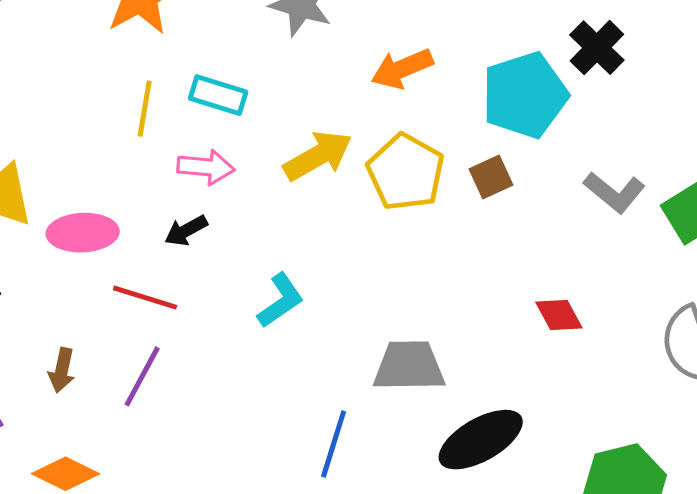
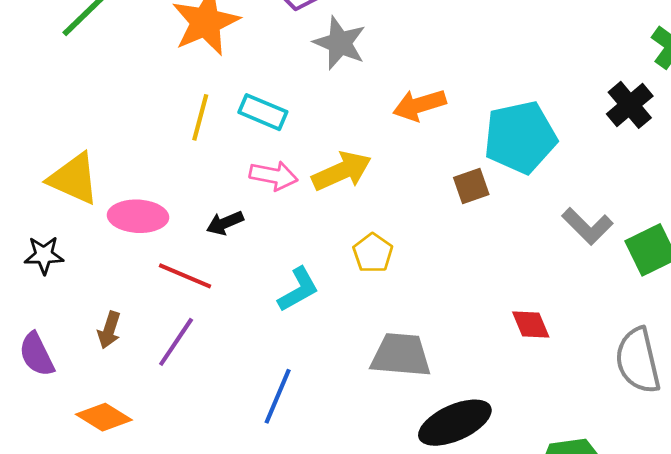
black cross: (597, 48) -> (630, 105), moved
pink arrow: (206, 167) -> (274, 176), moved
yellow pentagon: (406, 172) -> (373, 253), moved, size x0.6
brown square: (491, 177) -> (471, 186), moved
blue line: (334, 444) -> (278, 396), moved

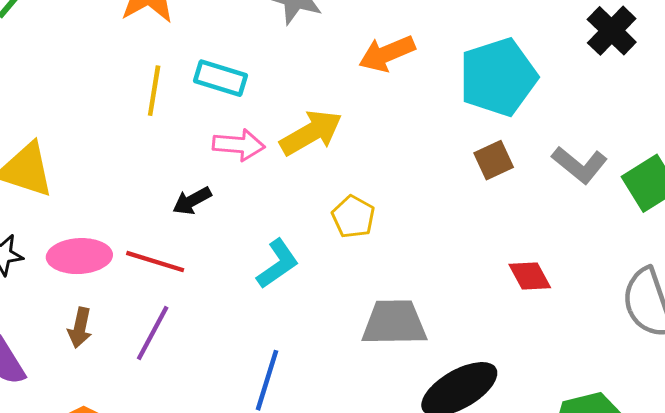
brown square: (471, 186) -> (494, 160), moved
pink ellipse: (138, 216) -> (79, 256), moved

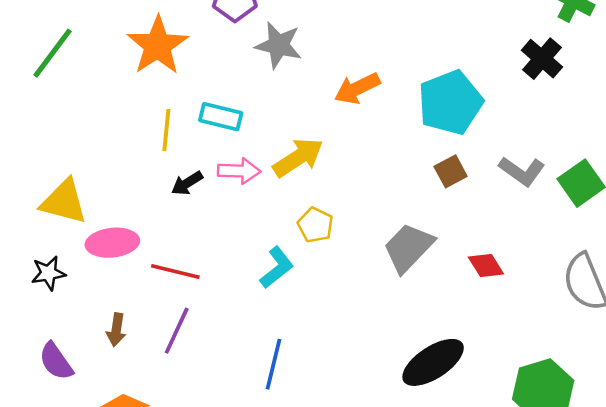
black arrow: (192, 201) -> (187, 183), moved
yellow pentagon: (353, 217) -> (315, 225), moved
pink ellipse: (79, 256) -> (112, 243), moved
gray trapezoid: (394, 323) -> (408, 248), moved, turned -42

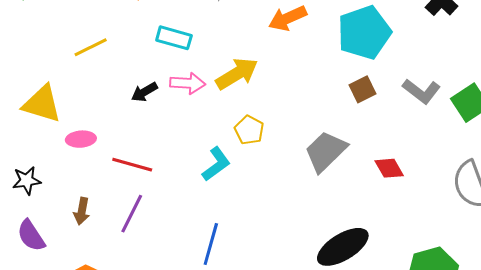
yellow line: (166, 130) -> (91, 47), moved, turned 56
pink ellipse: (112, 243) -> (81, 139), size x0.7
black star: (48, 273) -> (27, 180), moved

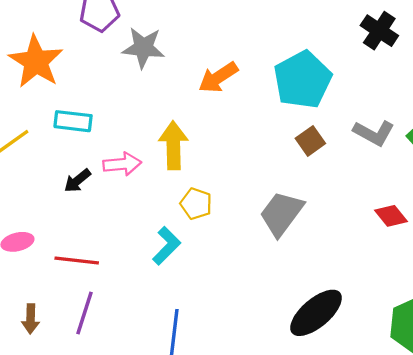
cyan rectangle: (174, 38) -> (73, 121), moved
yellow arrow: (237, 74) -> (173, 145), turned -51
red diamond: (389, 168) -> (391, 216), moved

